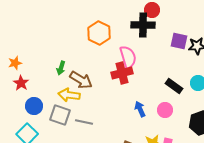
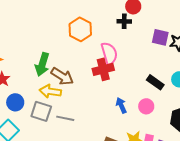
black cross: (143, 25) -> (124, 21), size x0.6
green arrow: (61, 68) -> (42, 64), size x1.6

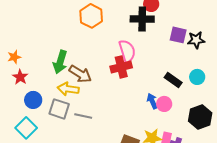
black cross: (124, 21) -> (142, 19), size x1.6
orange hexagon: (80, 29) -> (91, 16), moved
blue arrow: (121, 105) -> (152, 101), moved

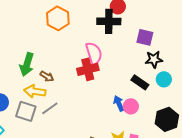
black star: (196, 40) -> (154, 59), moved
brown arrow: (80, 74) -> (47, 76), size x0.6
gray line: (83, 116) -> (50, 108), moved, turned -48

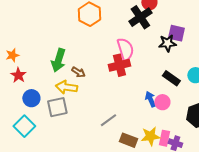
black cross: (109, 21) -> (140, 17), turned -35
black star: (154, 59) -> (167, 43), moved
gray line: (50, 108) -> (108, 120), moved
gray square: (26, 111) -> (57, 107), turned -30

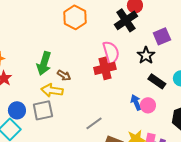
purple square: (176, 33) -> (162, 36), turned -36
black star: (167, 43) -> (146, 55), moved, turned -30
blue circle: (31, 98) -> (17, 110), moved

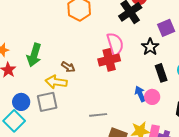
green arrow: (44, 63) -> (34, 55), moved
black rectangle: (157, 81) -> (161, 73), turned 36
gray line: (94, 123) -> (98, 115), turned 30

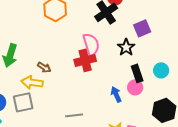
pink circle: (152, 97) -> (135, 87), moved

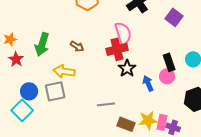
purple square: (142, 28) -> (174, 17), turned -30
black star: (126, 47) -> (127, 68), moved
brown arrow: (44, 67) -> (77, 46), moved

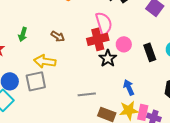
green arrow: (42, 44) -> (23, 34), size x0.6
pink circle: (167, 76) -> (124, 44), moved
blue arrow: (148, 83) -> (129, 87), moved

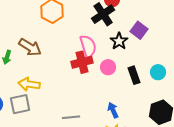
brown arrow: (58, 36) -> (30, 47), moved, size x1.6
black star: (108, 58) -> (119, 41), moved

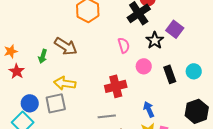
pink semicircle: (88, 46) -> (124, 45), size x0.7
red cross: (82, 62) -> (116, 86), moved

